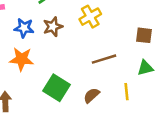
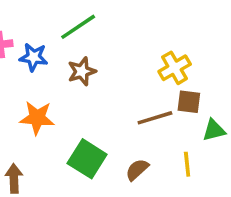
yellow cross: (90, 17) -> (175, 68), moved
blue star: (24, 28) -> (34, 57), moved
brown square: (144, 35) -> (189, 102), moved

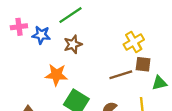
orange star: (37, 118) -> (56, 75), moved

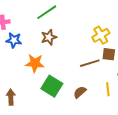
blue star: (41, 35) -> (14, 40), moved

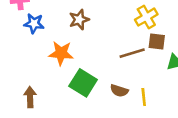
yellow line: (108, 89) -> (144, 97), moved
brown semicircle: (80, 92) -> (119, 91), turned -120

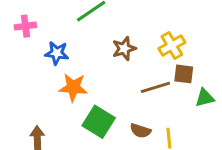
brown star: (79, 20) -> (124, 49), moved
blue star: (34, 23) -> (57, 53), moved

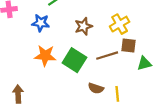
blue star: (57, 53) -> (41, 23), moved
green square: (99, 122) -> (74, 60), moved

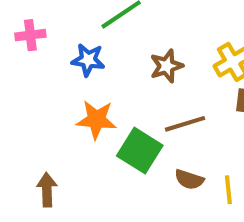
brown line: (107, 56) -> (185, 124), moved
green square: (74, 60) -> (140, 151), moved

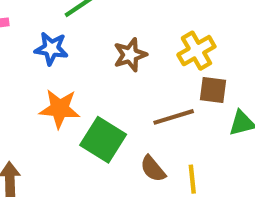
brown line: (185, 124) -> (174, 117), moved
brown semicircle: (189, 179) -> (153, 169), turned 32

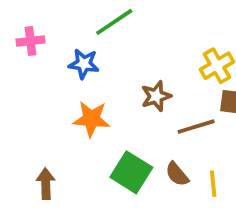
brown star: (130, 55) -> (156, 96), moved
green square: (103, 140) -> (131, 172), moved

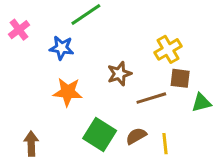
pink cross: (30, 41) -> (19, 30), turned -30
brown semicircle: (177, 174) -> (136, 136), turned 100

